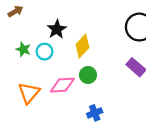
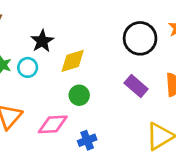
yellow diamond: (82, 46) -> (73, 61), turned 30
pink diamond: (62, 85) -> (53, 124), moved

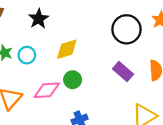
black star: (42, 41) -> (39, 19), moved
pink diamond: (53, 124) -> (47, 90), moved

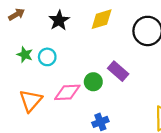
yellow diamond: (67, 49) -> (102, 19), moved
purple rectangle: (123, 72) -> (118, 71), moved

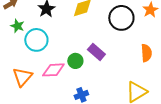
green star: (25, 55) -> (17, 26), moved
cyan circle: (47, 57) -> (36, 40), size x1.5

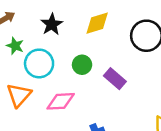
green circle: (75, 61) -> (82, 65), moved
orange triangle: (22, 77) -> (19, 95), moved

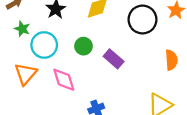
pink diamond: (61, 101) -> (64, 80), turned 76

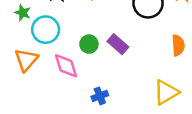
green circle: (83, 46) -> (89, 44), moved

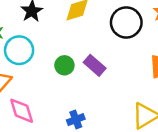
pink diamond: (66, 66) -> (22, 111), moved

